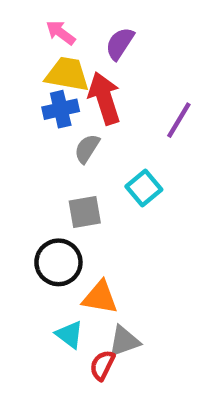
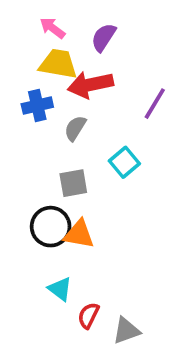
red arrow: (104, 98) -> (90, 85), turned -84
blue cross: (61, 109) -> (37, 105), moved
orange triangle: (100, 297) -> (79, 234), moved
gray triangle: (124, 341) -> (126, 331), moved

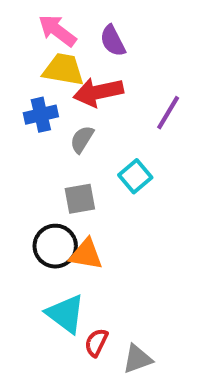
pink arrow: (52, 28) -> (57, 31), size x1.4
purple semicircle: (104, 37) -> (113, 41), turned -60
cyan triangle: (60, 289) -> (66, 314), size x1.5

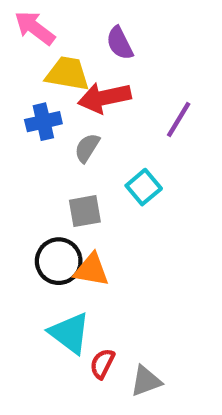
pink arrow: (57, 31) -> (35, 28), moved

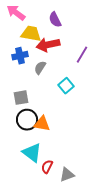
gray square: (85, 211) -> (21, 98), moved

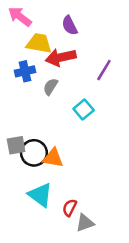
gray square: (21, 98) -> (16, 145), moved
red semicircle: (47, 167) -> (70, 208), moved

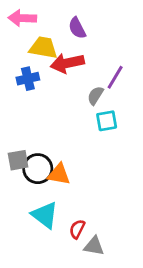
pink arrow: (20, 17) -> (22, 18), turned -35
gray semicircle: (50, 87) -> (95, 95), moved
cyan square: (84, 110) -> (107, 121), moved, turned 30
gray triangle: (85, 223) -> (94, 246), turned 30

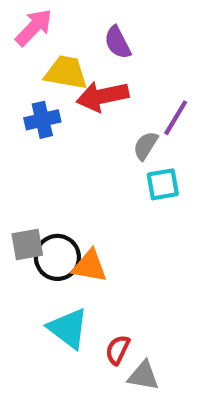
pink arrow: (22, 18) -> (34, 27), turned 132

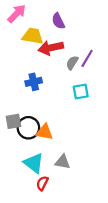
blue cross: (42, 120) -> (34, 82), moved
gray semicircle: (146, 146) -> (72, 63), moved
red semicircle: (118, 350) -> (42, 183), moved
gray triangle: (143, 376) -> (63, 162), moved

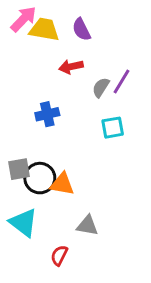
yellow trapezoid: (33, 36) -> (44, 29), moved
red arrow: (51, 48) -> (71, 67), size x0.7
cyan triangle: (34, 163) -> (23, 223), moved

